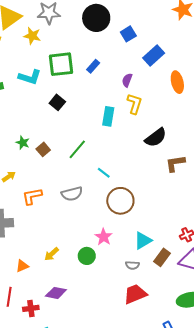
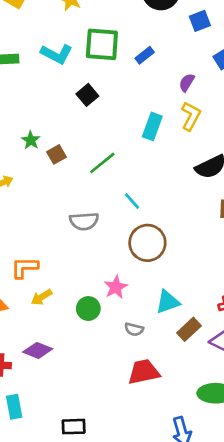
orange L-shape: (32, 196) -> (25, 268), moved
gray semicircle: (132, 265) -> (134, 329), moved

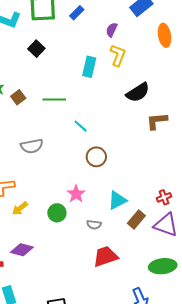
green line: (102, 163) -> (54, 100), turned 45
gray semicircle: (84, 221) -> (32, 146), moved
brown circle: (147, 243) -> (96, 157), size x0.7

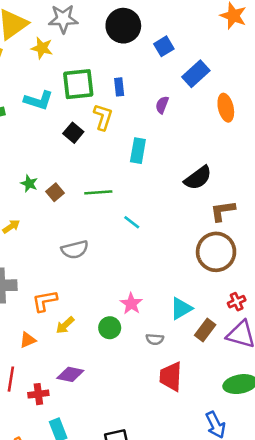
blue rectangle: (77, 13) -> (119, 87), turned -48
yellow L-shape: (118, 55) -> (103, 117), moved
brown circle: (96, 157) -> (216, 252), moved, size x1.6
red trapezoid: (106, 256) -> (171, 376), turned -65

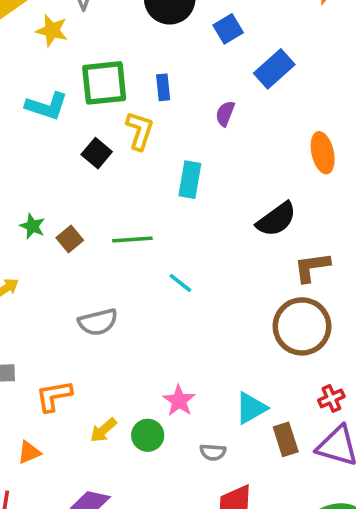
orange ellipse: (226, 108) -> (323, 153), moved
yellow arrow: (65, 325) -> (103, 430), moved
brown rectangle: (205, 330) -> (286, 439), turned -55

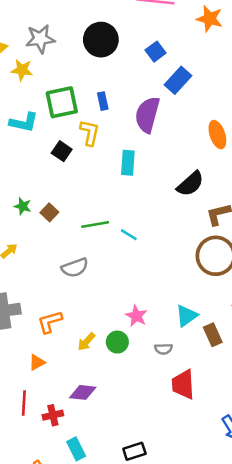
blue square: (228, 29) -> (156, 52), moved
purple semicircle: (225, 114) -> (147, 115), size x2.0
green line: (132, 239) -> (95, 225), moved

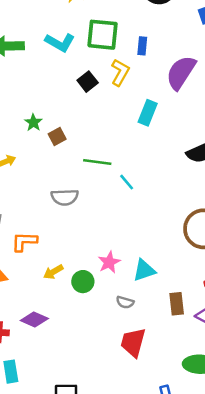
cyan triangle: (187, 316) -> (144, 270), moved

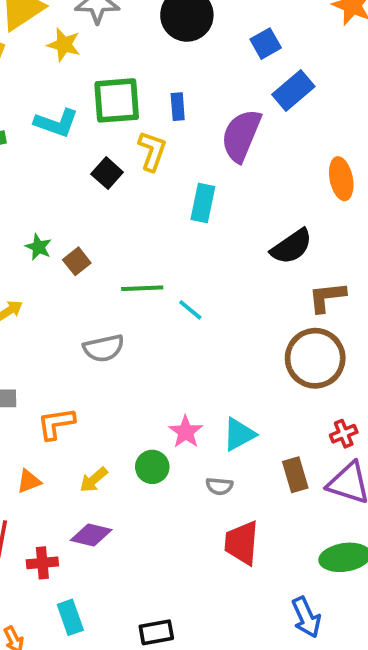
yellow arrow: (53, 272) -> (94, 480), moved

